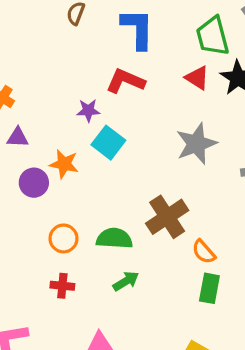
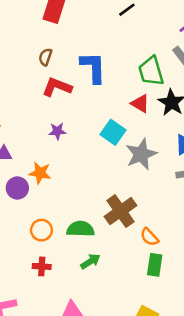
red L-shape: (125, 81) -> (57, 87), moved
cyan square: (108, 143) -> (113, 132), moved

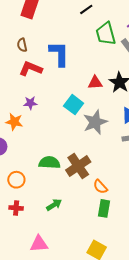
brown semicircle: (45, 57) -> (22, 45), turned -32
green trapezoid: (151, 71) -> (106, 34), moved
red triangle: (140, 104) -> (95, 83), turned -35
orange star: (40, 173) -> (14, 122), moved
green semicircle: (80, 229) -> (49, 163), moved

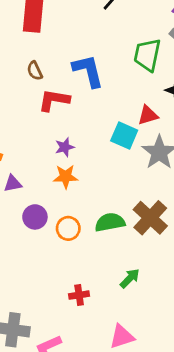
green trapezoid: (106, 34) -> (147, 55), moved, turned 40
red triangle: (95, 83) -> (148, 115), moved
orange star: (14, 122) -> (66, 177), moved
orange circle: (16, 180) -> (68, 228), moved

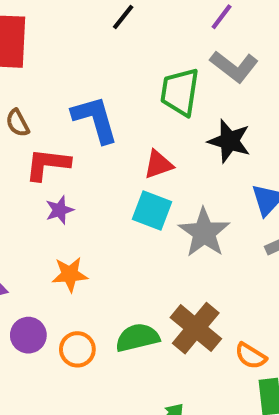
red triangle: (148, 115) -> (158, 164), moved
purple star: (65, 147) -> (60, 210), moved

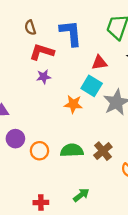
orange star: (70, 274) -> (73, 104), moved
brown cross: (196, 328) -> (103, 151), size x0.7

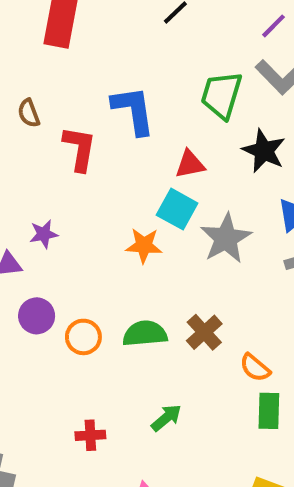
brown semicircle: (30, 28) -> (29, 113), moved
red L-shape: (42, 52) -> (80, 149), turned 85
purple star: (44, 77) -> (44, 234), moved

